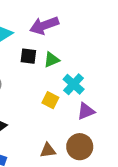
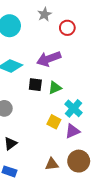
purple triangle: (86, 111) -> (72, 131), moved

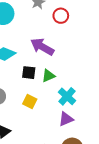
purple arrow: (49, 59) -> (42, 47), turned 50
yellow square: (54, 122) -> (30, 101), moved

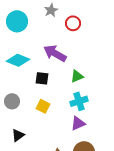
green triangle: (48, 76) -> (77, 76), moved
cyan cross: (67, 96) -> (79, 101), turned 30

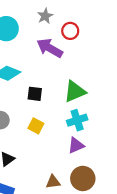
purple arrow: (55, 53) -> (50, 48), moved
green triangle: (77, 76) -> (75, 92), size x1.5

